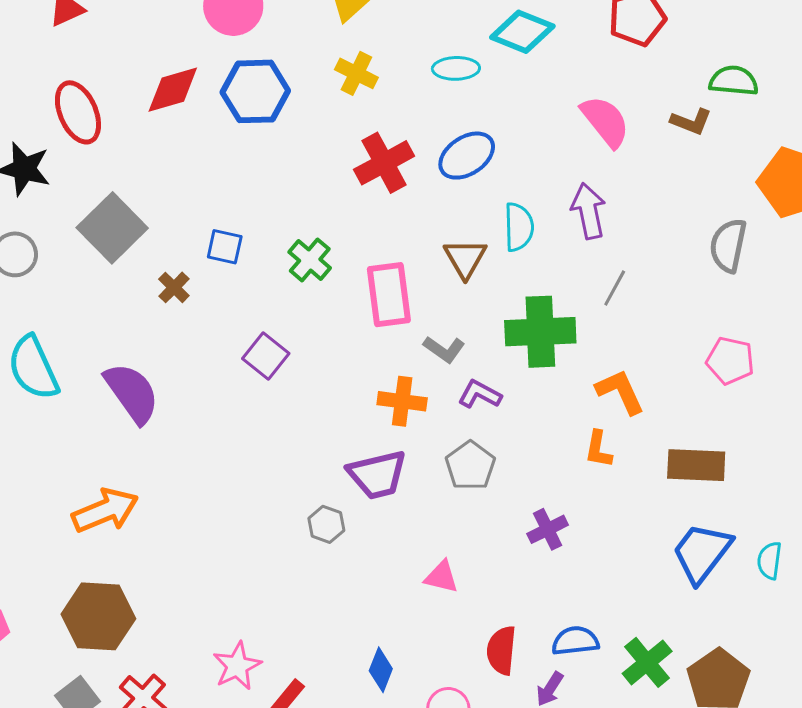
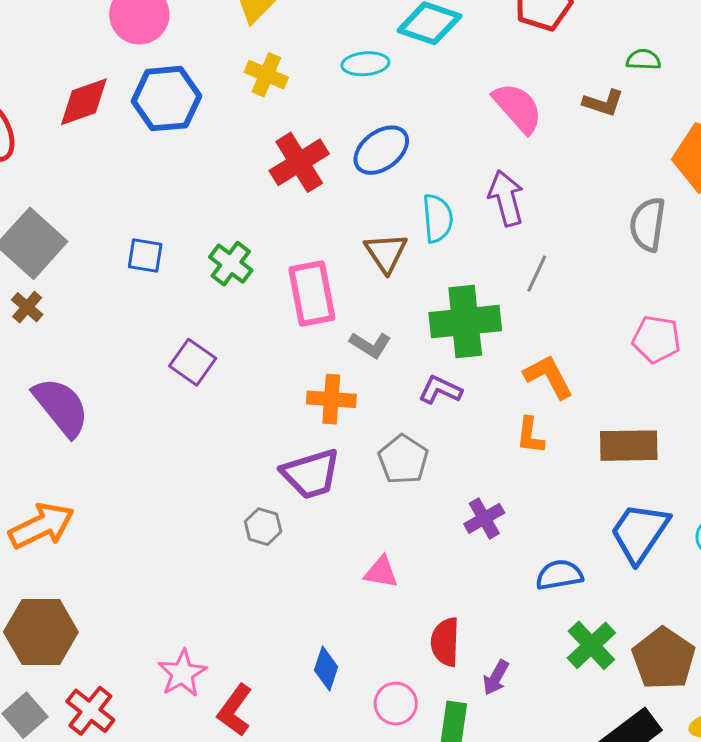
green semicircle: (734, 81) -> (643, 60), size x0.7
brown cross: (174, 287) -> (27, 307), moved
purple L-shape: (480, 394) -> (440, 390), moved
blue semicircle: (575, 641) -> (559, 575), moved

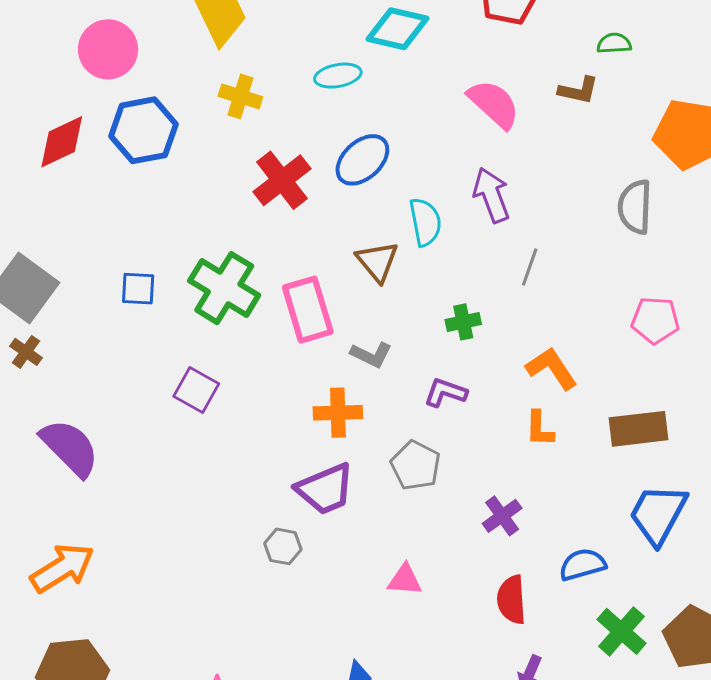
green cross: (231, 264) -> (224, 288), size x1.6
green cross: (465, 322) -> (463, 322), size x0.5
red semicircle: (445, 642) -> (512, 600), moved

